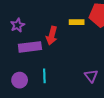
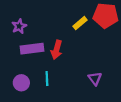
yellow rectangle: (77, 22) -> (80, 23), turned -40
red arrow: (52, 36) -> (57, 50), moved

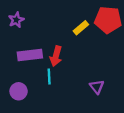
purple star: (19, 26) -> (16, 20), moved
cyan line: (47, 79) -> (49, 77), moved

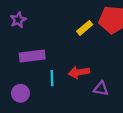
red arrow: (56, 56) -> (79, 72), moved, turned 66
purple triangle: (97, 87) -> (101, 89), turned -42

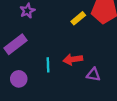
purple star: (18, 20) -> (27, 11), moved
purple rectangle: (32, 56) -> (15, 44), moved, turned -30

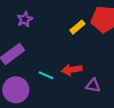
cyan line: (48, 65) -> (46, 75), turned -64
purple circle: (19, 79) -> (16, 90), size x1.5

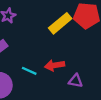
yellow rectangle: (77, 27) -> (60, 23), size x1.5

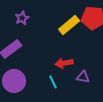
cyan line: (29, 71) -> (53, 82), moved, turned 40

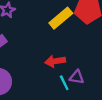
cyan line: (53, 82) -> (64, 83), moved

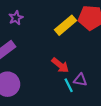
red arrow: (55, 61) -> (60, 65), turned -132

